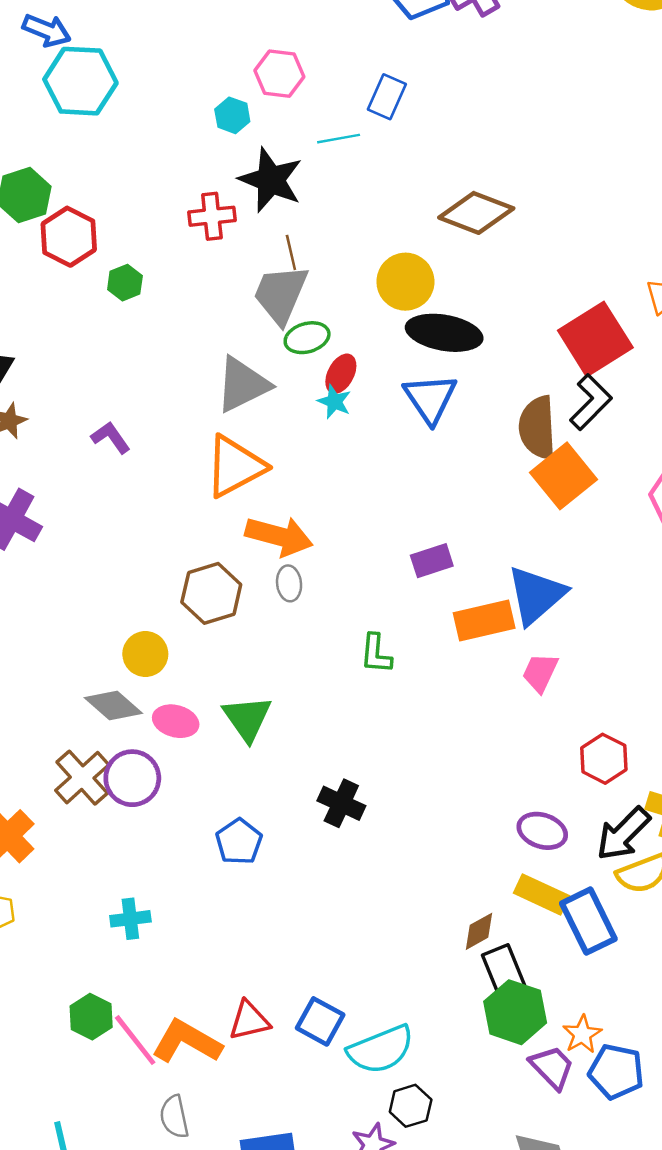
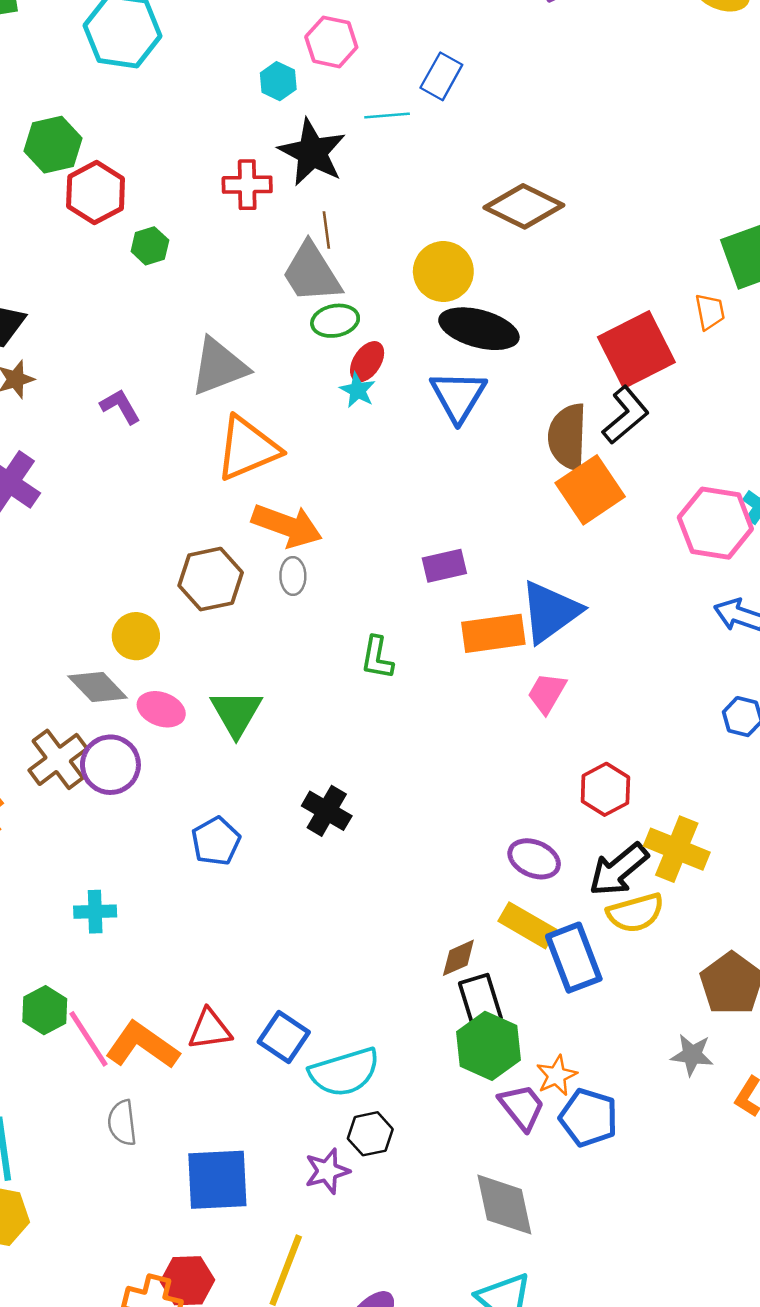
gray trapezoid: (281, 294) -> (312, 273), turned -60
gray triangle: (243, 385) -> (219, 367), moved

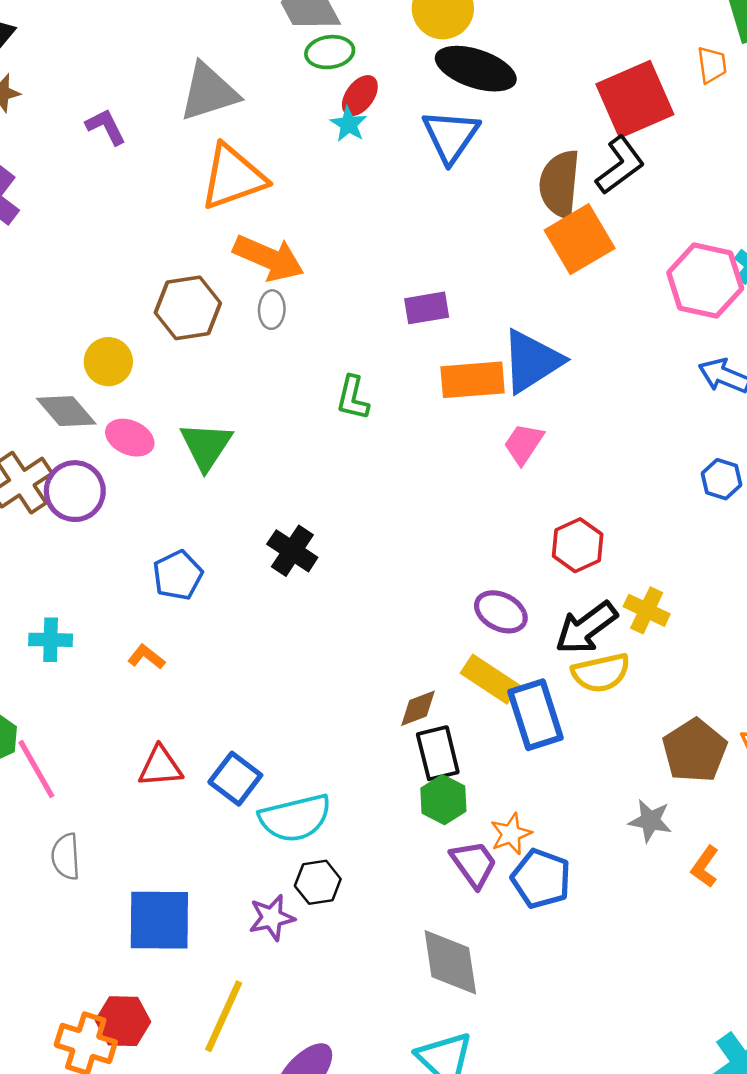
yellow cross: (677, 849) -> (647, 610), size x0.7
orange L-shape: (142, 1045) -> (146, 657), moved, size x0.5
green hexagon: (489, 1046) -> (443, 800), size x0.7

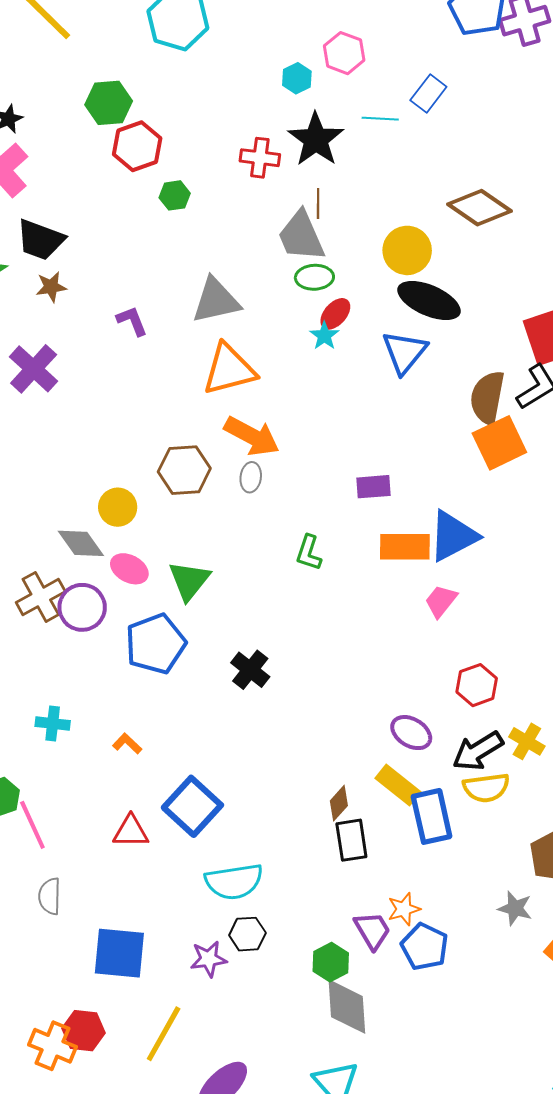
blue pentagon: (178, 575) -> (156, 644), moved, size x1.5
brown diamond: (418, 708) -> (339, 803), turned -32
blue square: (235, 779) -> (192, 806), moved, size x1.4
green hexagon: (443, 800) -> (331, 962), moved

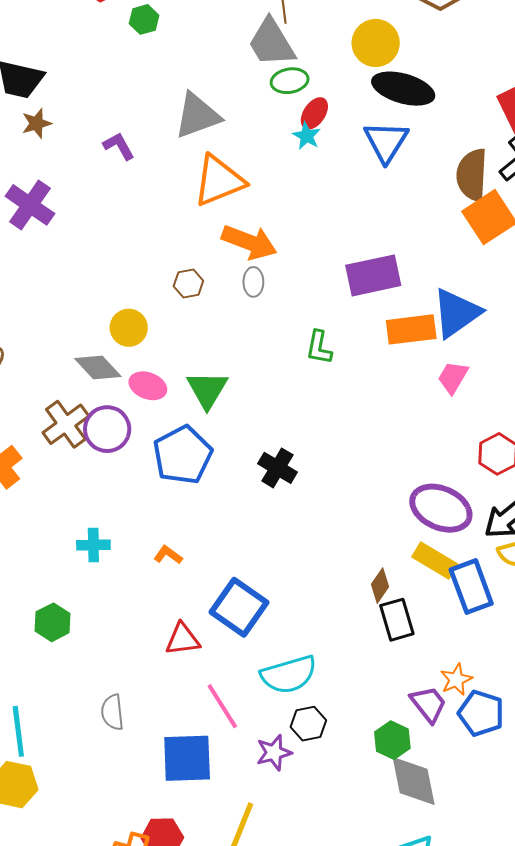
brown hexagon: (184, 470) -> (188, 283), size x0.6
purple rectangle: (374, 487) -> (373, 275), size x1.6
purple ellipse: (411, 733) -> (441, 508), size x1.5
pink line: (32, 825) -> (222, 706), moved

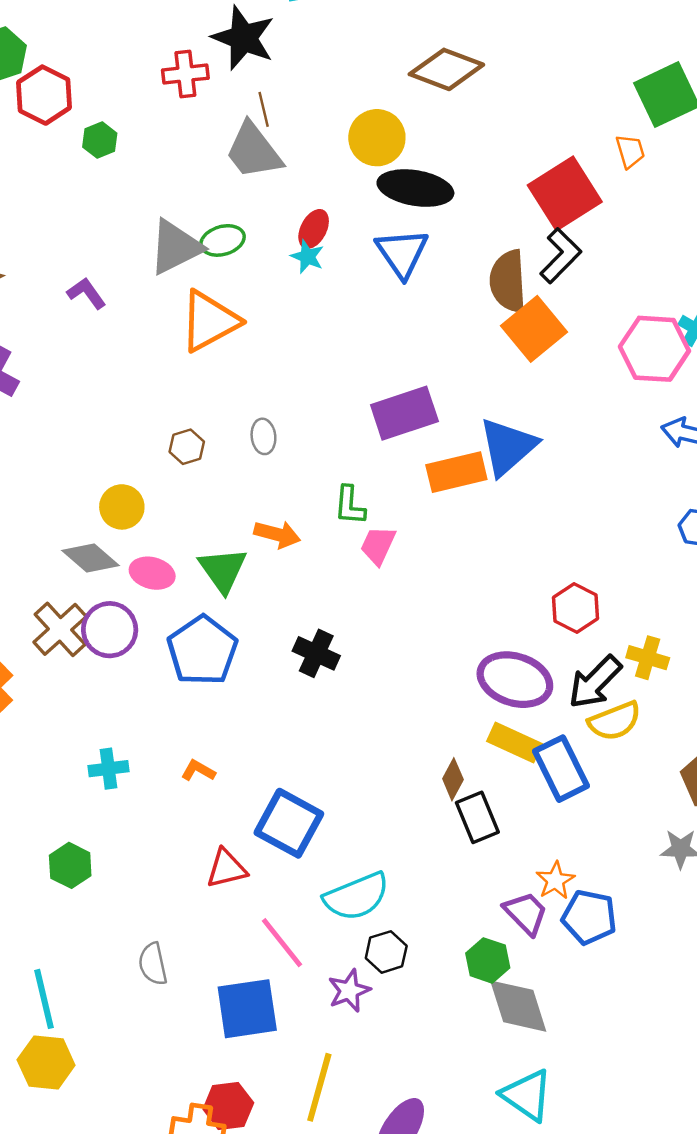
green ellipse: (290, 81) -> (223, 240), moved
orange arrow: (249, 242) -> (277, 534), moved, size x0.7
pink trapezoid: (453, 377) -> (378, 545), moved

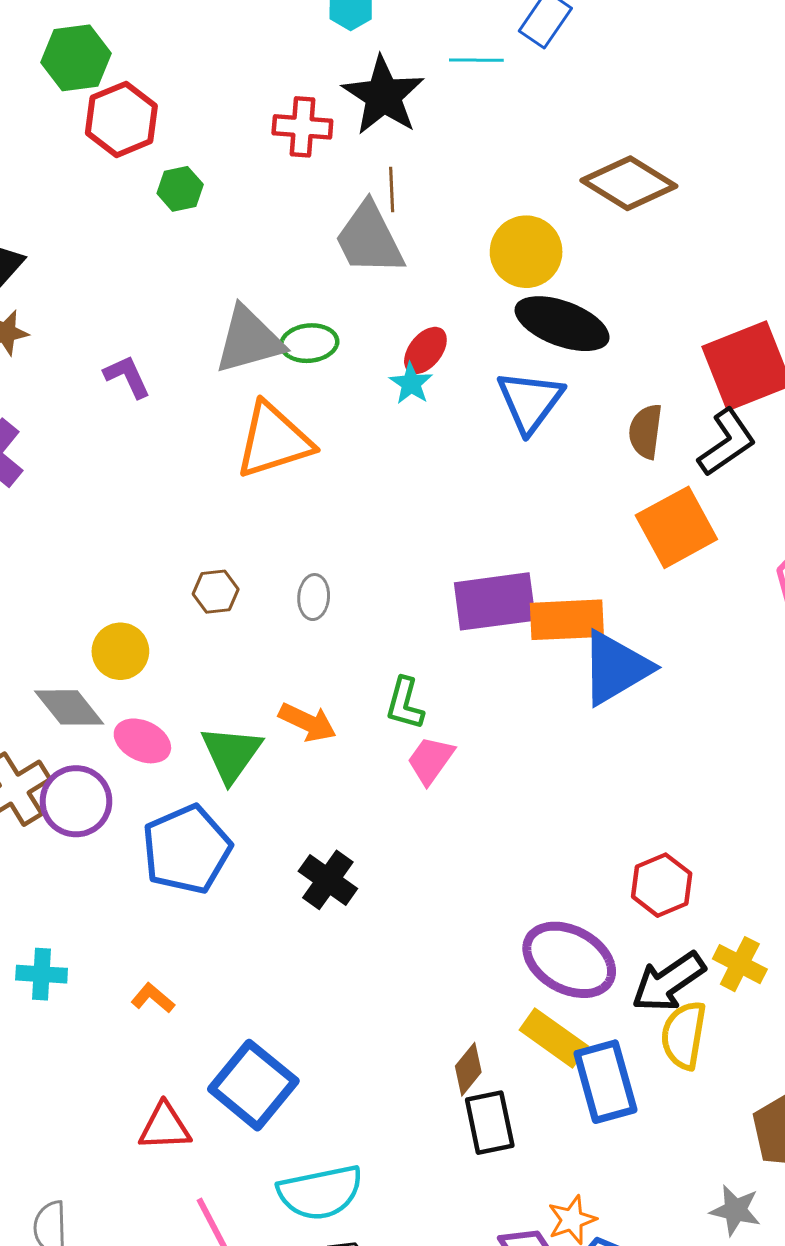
brown semicircle: (508, 281) -> (646, 431), moved, size x0.7
orange rectangle: (456, 472) -> (567, 620), moved
yellow semicircle: (615, 721) -> (684, 1035), turned 110

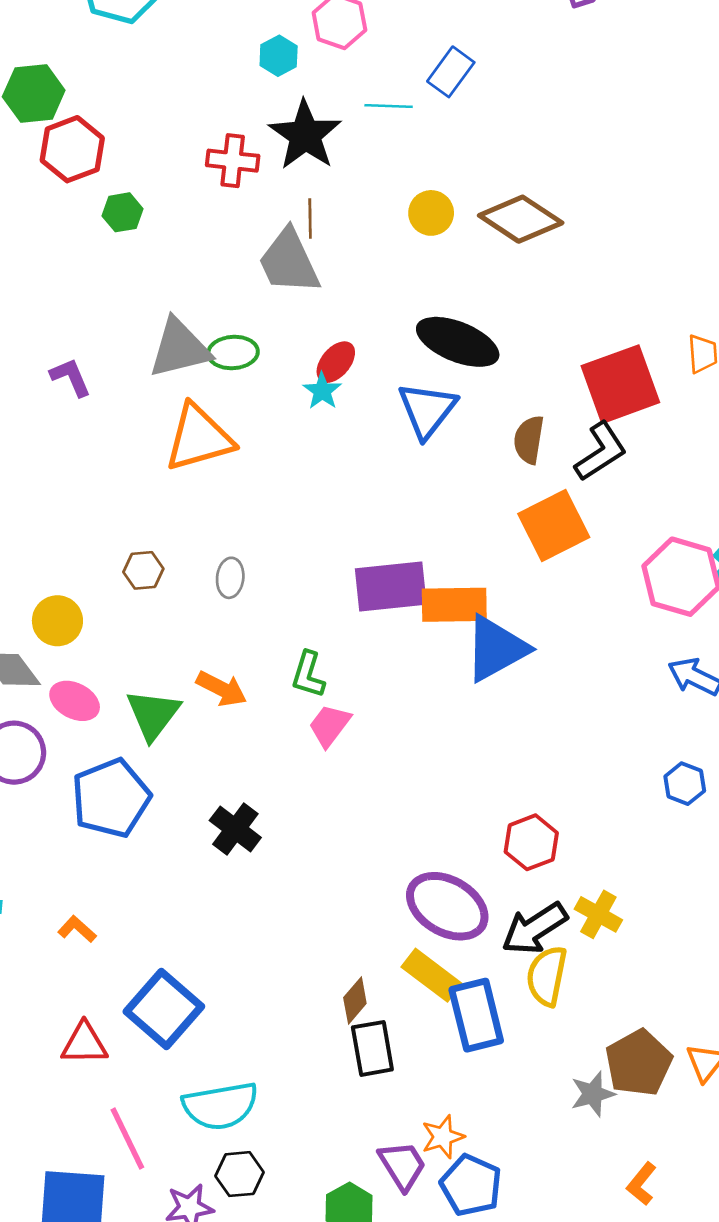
yellow circle: (526, 252) -> (431, 213), moved, size x0.7
gray star: (735, 1210) -> (593, 1094), moved, turned -30

